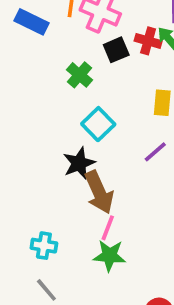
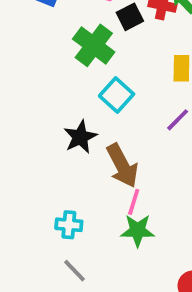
green cross: (79, 75) -> (94, 45), size x1.5
black star: (79, 163) -> (80, 137), moved

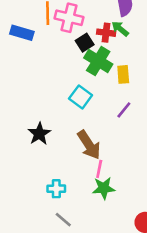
green cross: (94, 45) -> (98, 61), moved
black star: (80, 137) -> (39, 134), moved

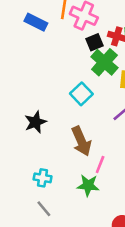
pink line: (99, 169) -> (100, 165), moved

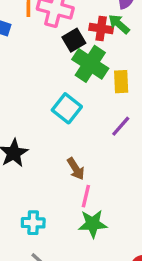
brown arrow: (81, 141) -> (76, 169), size x0.6
pink line: (100, 165) -> (86, 196), moved

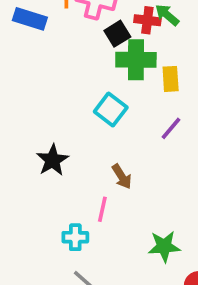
green cross: (90, 64) -> (136, 60), turned -32
pink line: (86, 196) -> (102, 209), moved
green star: (93, 224) -> (164, 246), moved

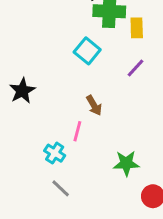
black star: (52, 160) -> (22, 91), moved
cyan cross: (75, 237) -> (55, 153), turned 30

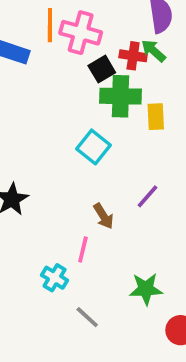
purple line: (135, 68) -> (148, 196), moved
gray line: (61, 188) -> (87, 317), moved

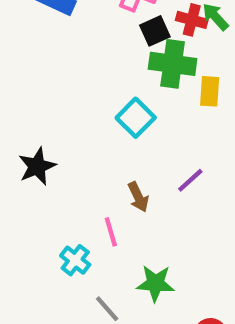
pink line: (83, 250) -> (111, 232), turned -36
green star: (146, 289) -> (155, 283), moved

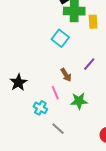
black star: (37, 166) -> (18, 82), moved
green star: (155, 283) -> (79, 101), moved

